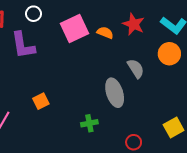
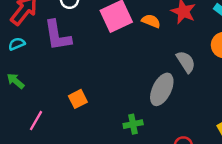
gray ellipse: (115, 93) -> (162, 89), turned 44

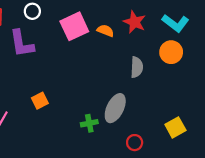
gray semicircle: (186, 62) -> (137, 67), turned 36
gray ellipse: (162, 89) -> (115, 108), moved

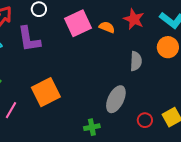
orange square: (40, 101) -> (46, 92), size x1.8
green cross: (89, 123) -> (92, 127), moved
red circle: (135, 143) -> (145, 120), moved

